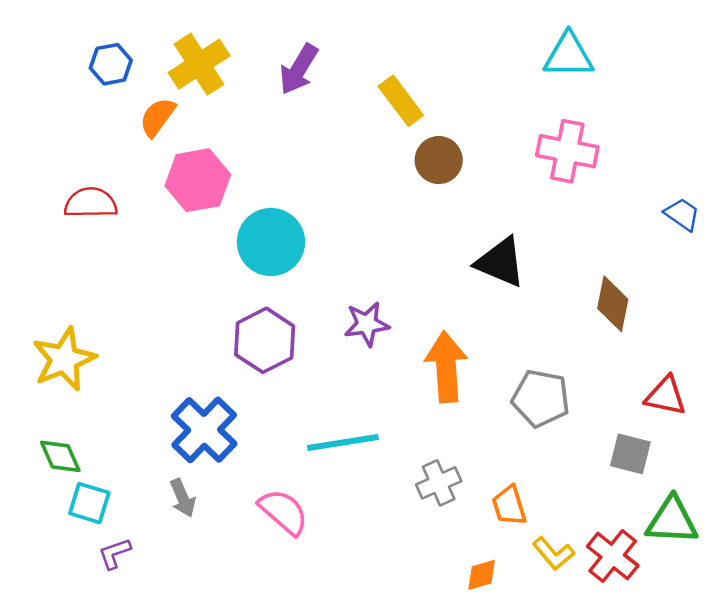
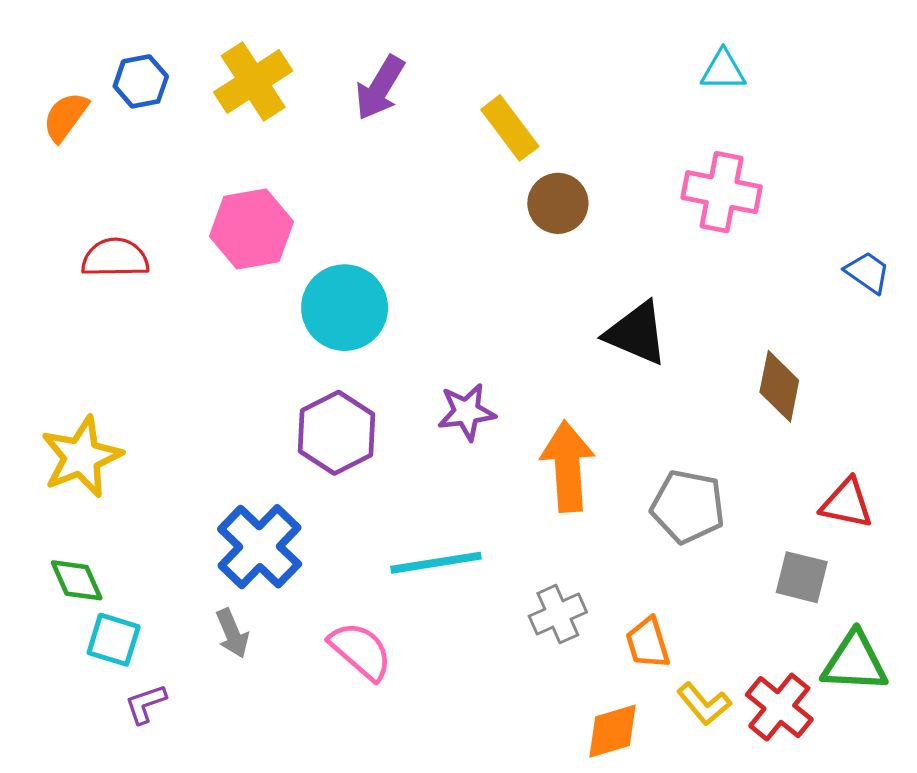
cyan triangle: (569, 55) -> (723, 70), size x0.7
orange semicircle: (157, 117) -> (65, 117), moved
orange diamond: (482, 575) -> (612, 731), size x1.4

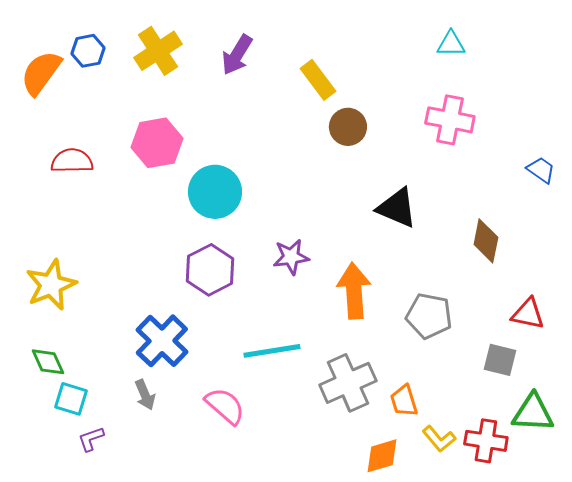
orange semicircle: (65, 117) -> (41, 73), size x1.4
gray cross: (558, 614) -> (348, 383), size x1.6
red cross: (779, 707) -> (486, 441), turned -30

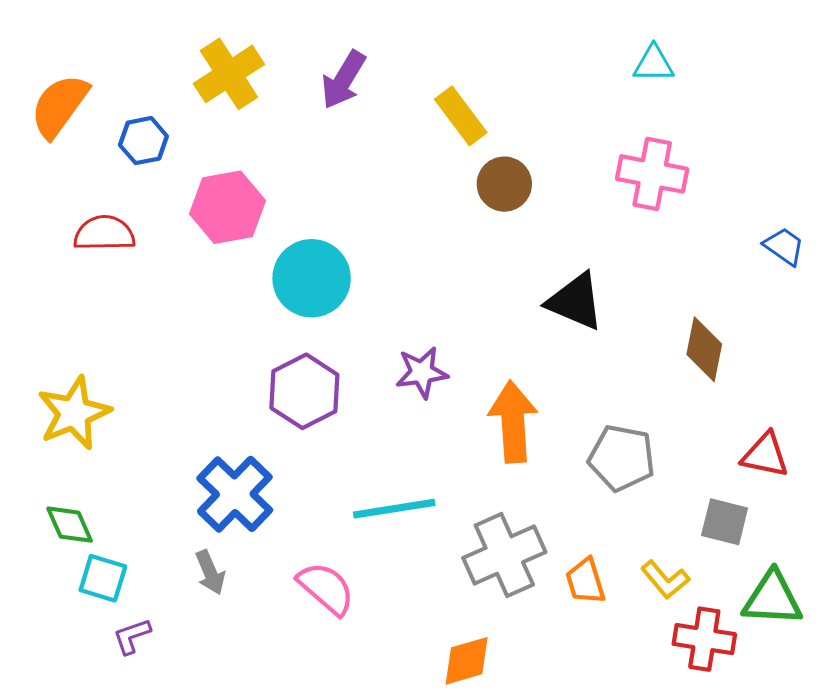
blue hexagon: (88, 51) -> (143, 141), moved
yellow L-shape: (439, 439) -> (665, 580), moved
orange diamond: (382, 456) -> (467, 661), moved

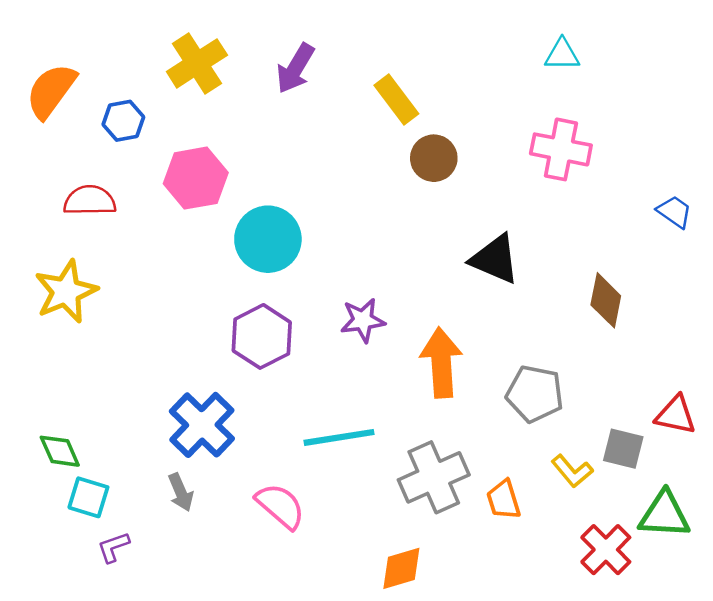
yellow star: (74, 413) -> (66, 292), moved
red triangle: (765, 455) -> (676, 415), moved
yellow L-shape: (665, 580) -> (572, 471), moved
red cross: (704, 639) -> (606, 550), turned 36

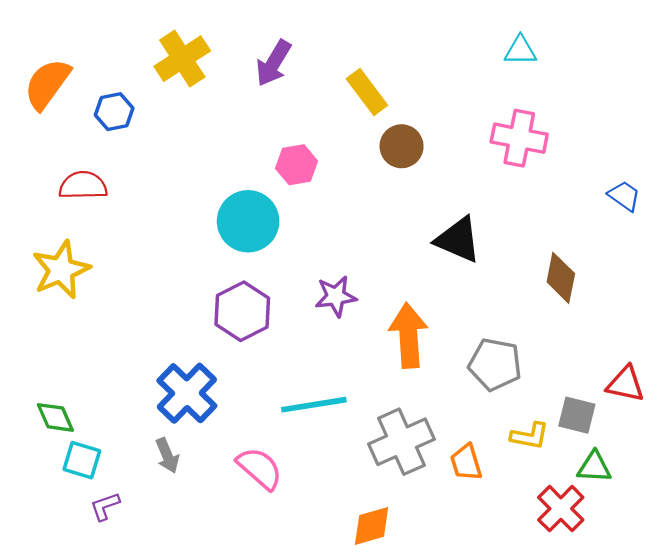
pink hexagon: (196, 178) -> (297, 165), moved, size x0.7
yellow L-shape: (572, 471) -> (530, 436), turned -39
green triangle: (664, 515) -> (594, 467), moved, size x0.7

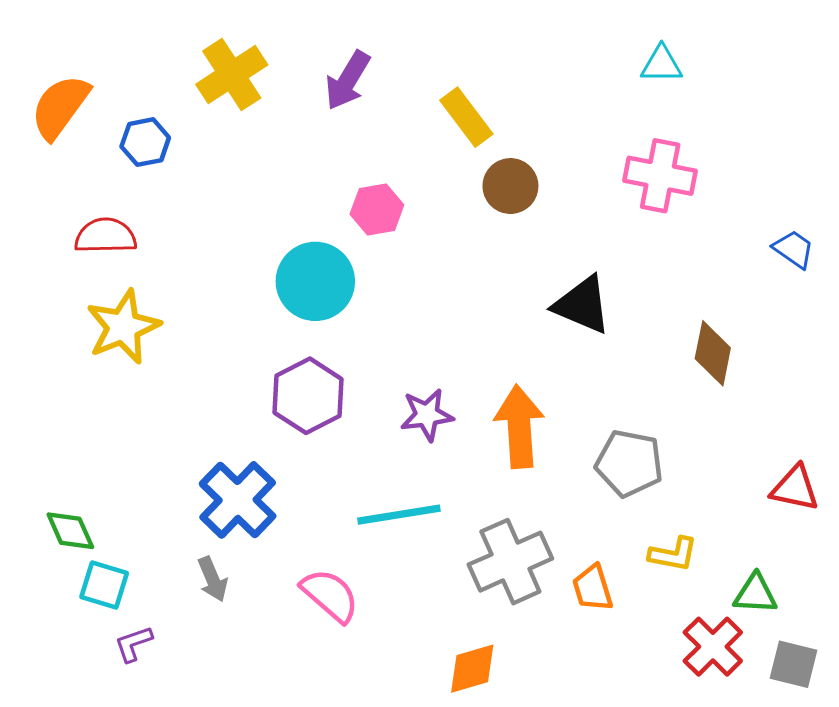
yellow star: (61, 270) -> (123, 327), moved
purple star: (336, 296) -> (427, 415), moved
gray square: (577, 415) -> (794, 664), moved

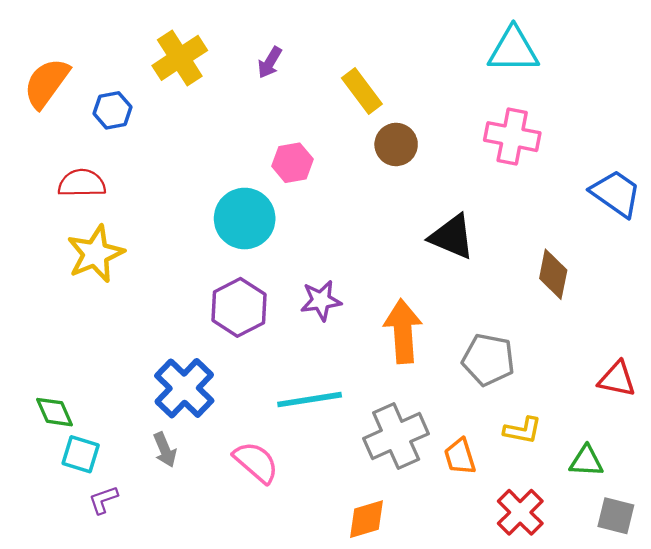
cyan triangle: (662, 64) -> (513, 50), size x1.6
purple arrow: (348, 80) -> (270, 62), size x0.7
blue trapezoid: (794, 249) -> (616, 193), size x1.6
purple star: (427, 415) -> (321, 300), moved
red cross: (713, 647) -> (520, 512), moved

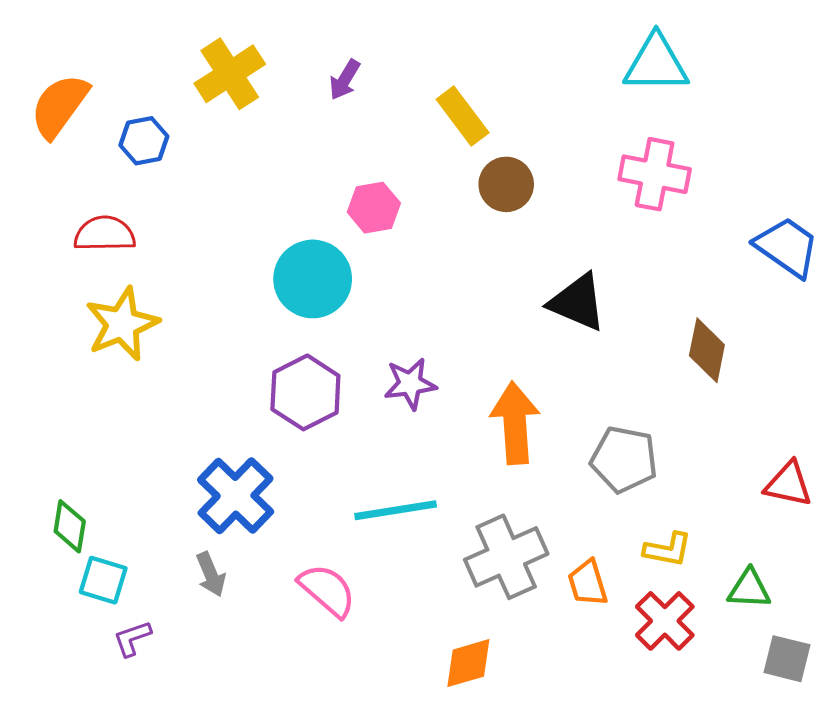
green diamond: (54, 412) -> (70, 526), turned 33
red cross: (520, 512) -> (665, 621), moved

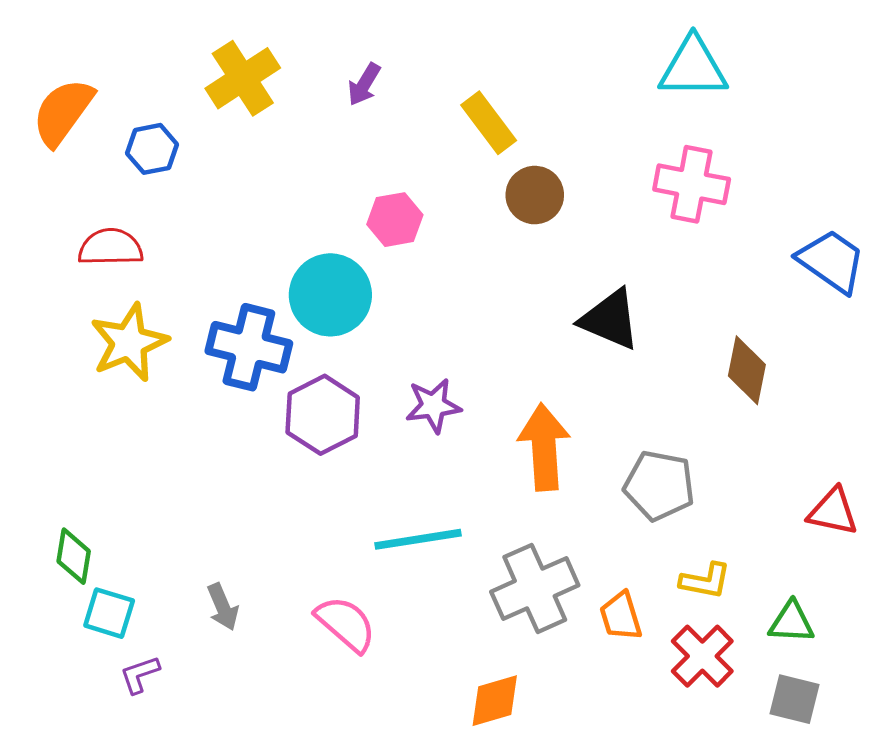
blue cross: (236, 496) -> (249, 347), moved, turned -30
gray square: (787, 659) -> (795, 699), moved

